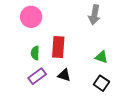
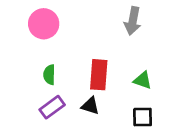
red rectangle: (58, 47) -> (99, 75), moved
black square: (101, 83) -> (143, 117), turned -35

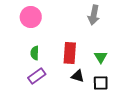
green triangle: (143, 80) -> (101, 57), turned 40
black triangle: (90, 106) -> (78, 76), moved

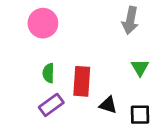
red rectangle: (70, 53) -> (82, 81), moved
green triangle: (101, 57) -> (140, 68), moved

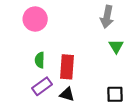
green triangle: (140, 68) -> (116, 46), moved
black triangle: (108, 105) -> (67, 94), moved

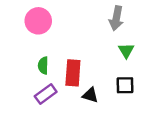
black triangle: (67, 94) -> (90, 95), moved
black square: (115, 94) -> (125, 85), moved

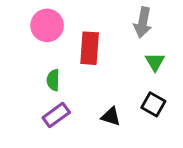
red rectangle: (73, 73) -> (90, 48), moved
black square: (125, 85) -> (153, 104), turned 30

